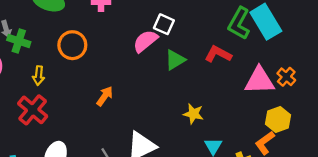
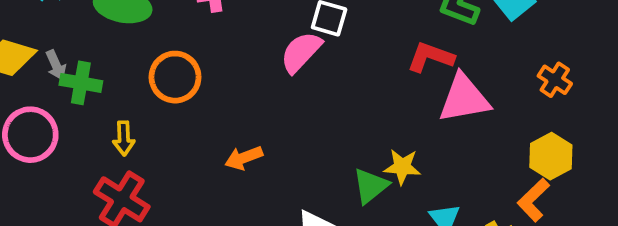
green triangle: (175, 60) -> (370, 186), moved
pink triangle: (259, 81) -> (464, 98), moved
orange arrow: (105, 96) -> (244, 158), turned -138

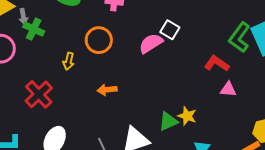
orange circle: (175, 77) -> (99, 40), moved
pink triangle: (464, 98) -> (228, 89), size x0.6
yellow arrow: (124, 138) -> (69, 61), moved

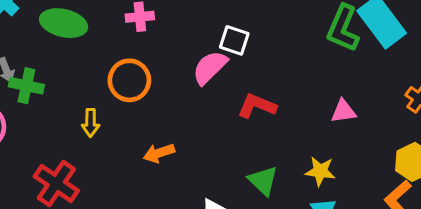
red L-shape: (217, 64) -> (257, 106), moved
yellow star: (187, 116) -> (320, 171), moved
green triangle: (168, 121) -> (263, 181), turned -40

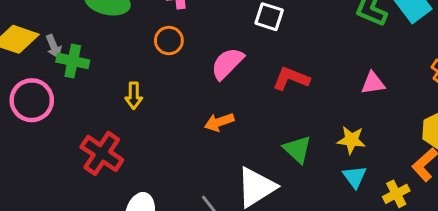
pink semicircle: (210, 67) -> (227, 63), moved
orange circle: (129, 80) -> (169, 41), moved, size x0.7
orange arrow: (159, 153) -> (219, 122), moved

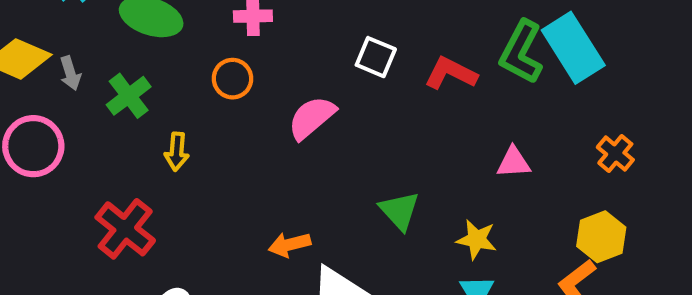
green cross: (73, 61) -> (129, 96), moved, turned 36
red L-shape: (291, 79) -> (451, 73), moved
orange arrow: (219, 122) -> (289, 245), moved
green triangle: (297, 149) -> (399, 211), moved

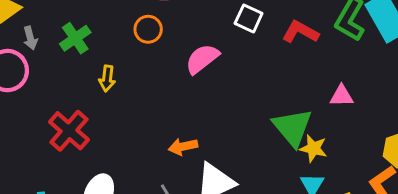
gray arrow: (70, 73) -> (30, 38), moved
green triangle: (399, 211) -> (292, 127), moved, size x1.4

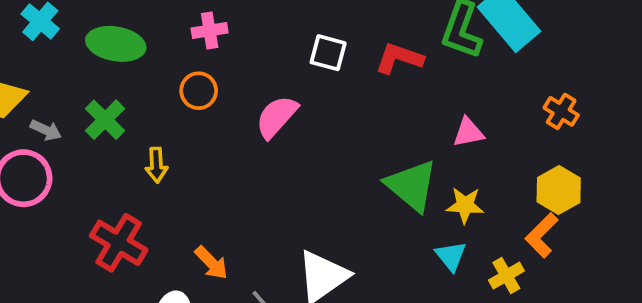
gray arrow: (30, 38) -> (46, 130), turned -40
orange arrow: (183, 147) -> (211, 263), moved, turned -112
yellow star: (313, 148) -> (465, 205), moved

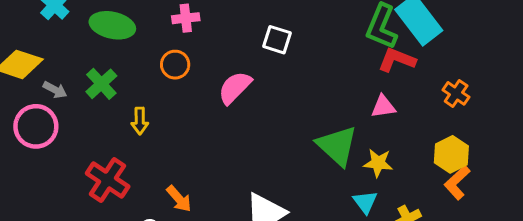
red L-shape: (399, 58) -> (397, 60), moved
orange L-shape: (542, 235) -> (457, 183), moved

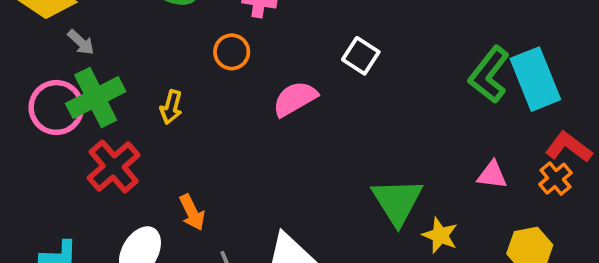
red L-shape: (397, 60) -> (569, 147), moved
green cross: (101, 84) -> (96, 97), moved, size x1.4
pink triangle: (383, 107) -> (492, 175), moved
pink circle: (36, 126) -> (56, 107), moved

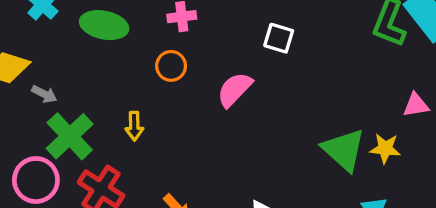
pink circle: (56, 107) -> (36, 180), moved
yellow star: (440, 235) -> (385, 148), moved

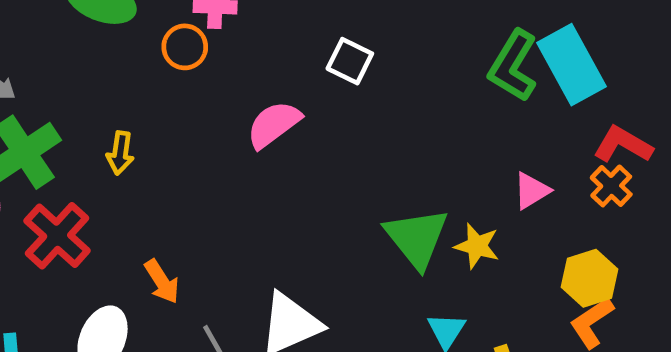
orange circle: (171, 66) -> (185, 47), moved
pink triangle: (416, 105) -> (532, 191), turned -32

